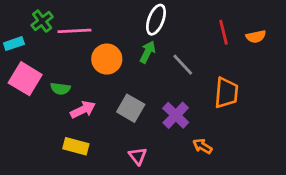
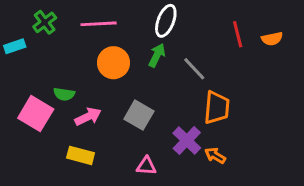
pink line: (74, 31) -> (99, 24), moved
pink square: (25, 79) -> (36, 114), moved
orange trapezoid: (226, 93) -> (217, 108), moved
purple cross: (176, 115) -> (187, 141), moved
pink triangle: (138, 156) -> (146, 166), turned -48

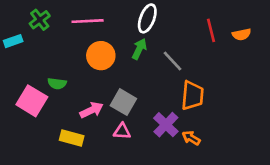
pink arrow: (88, 117) -> (92, 110), moved
pink triangle: (146, 166) -> (122, 131), moved

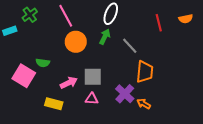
pink line: (88, 21) -> (66, 16), turned 65
orange semicircle: (242, 34) -> (186, 19), moved
gray square: (123, 102) -> (93, 77), turned -30

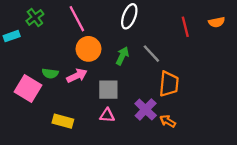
green arrow: (105, 37) -> (122, 56), moved
pink arrow: (69, 83) -> (77, 76), moved

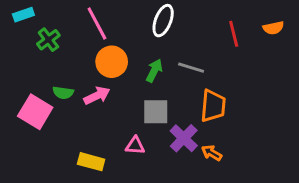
green cross: (35, 17) -> (48, 40), moved
cyan rectangle: (12, 36) -> (23, 15), moved
gray line: (151, 54) -> (191, 68), turned -30
gray square: (108, 90) -> (156, 112), moved
yellow rectangle: (63, 121) -> (91, 162), moved

